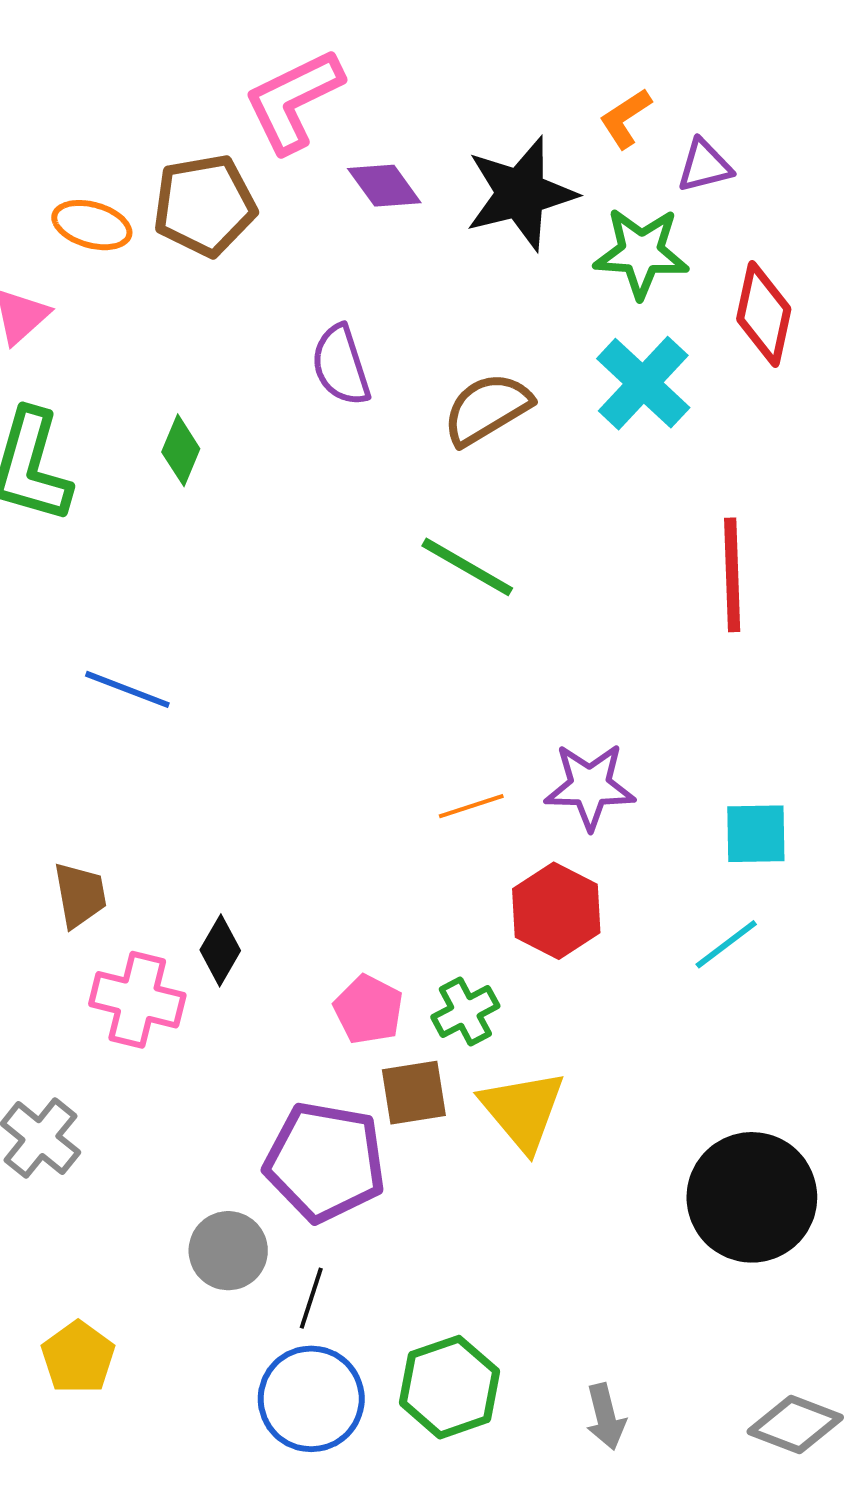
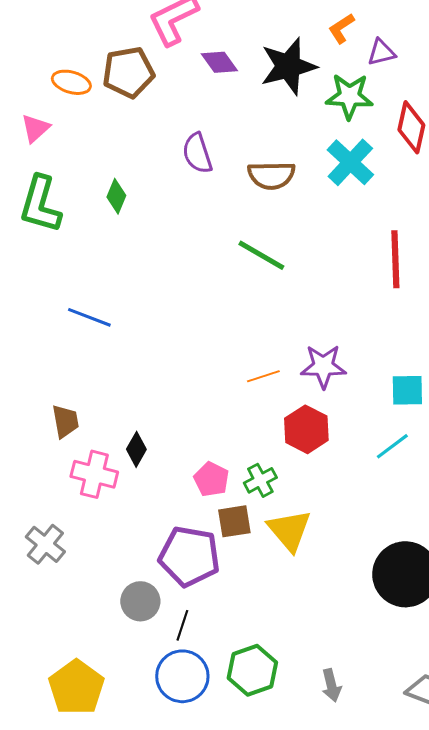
brown semicircle: (487, 409) -> (271, 175), turned -150
yellow pentagon: (78, 1357) -> (76, 687), moved, size x1.5

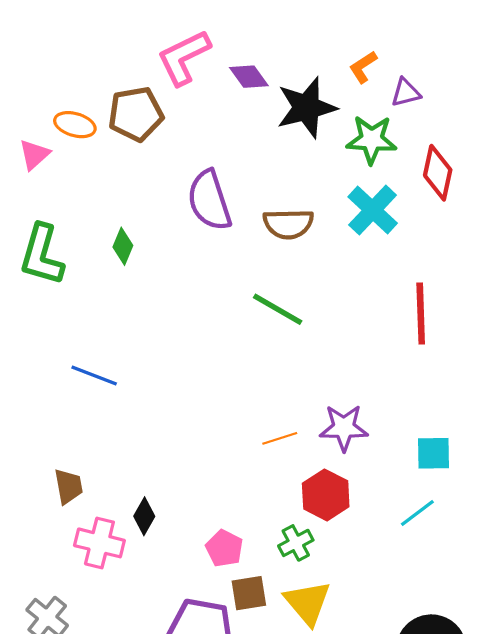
purple diamond: (219, 62) -> (249, 77), moved
pink triangle: (35, 128) -> (34, 155), moved
purple semicircle: (197, 153) -> (209, 200), size x1.4
green cross: (260, 480) -> (296, 543), moved

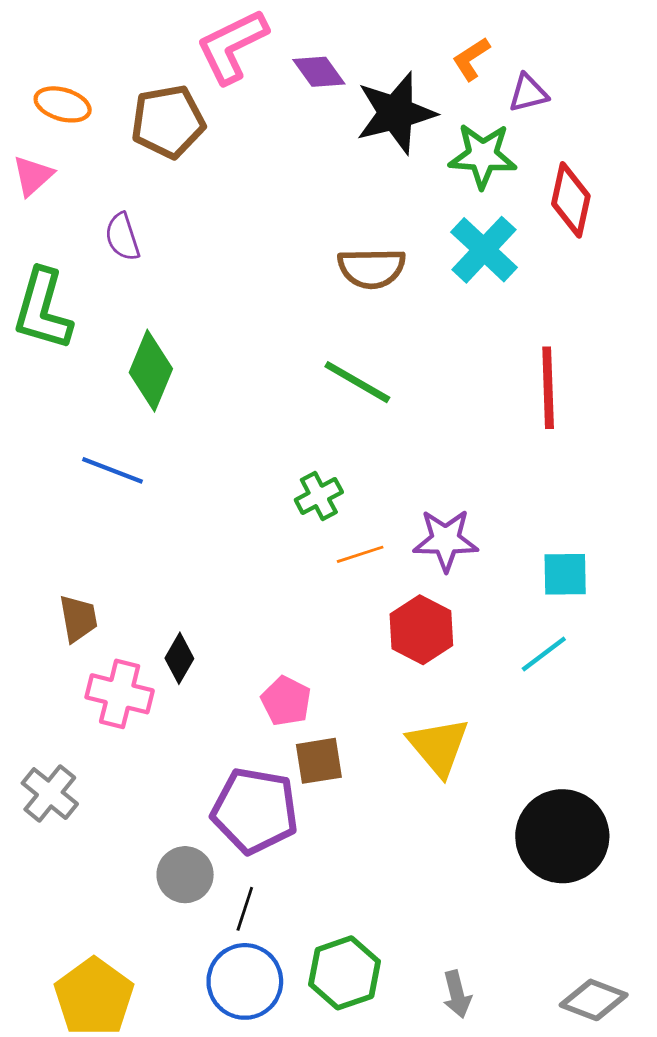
orange ellipse: (75, 125) -> (63, 104), moved
purple semicircle: (209, 200) -> (122, 237), moved, size x0.6
green diamond: (123, 246) -> (151, 371), moved, size x1.6
green cross: (296, 543) -> (319, 496), moved
yellow triangle: (308, 603) -> (438, 747), moved

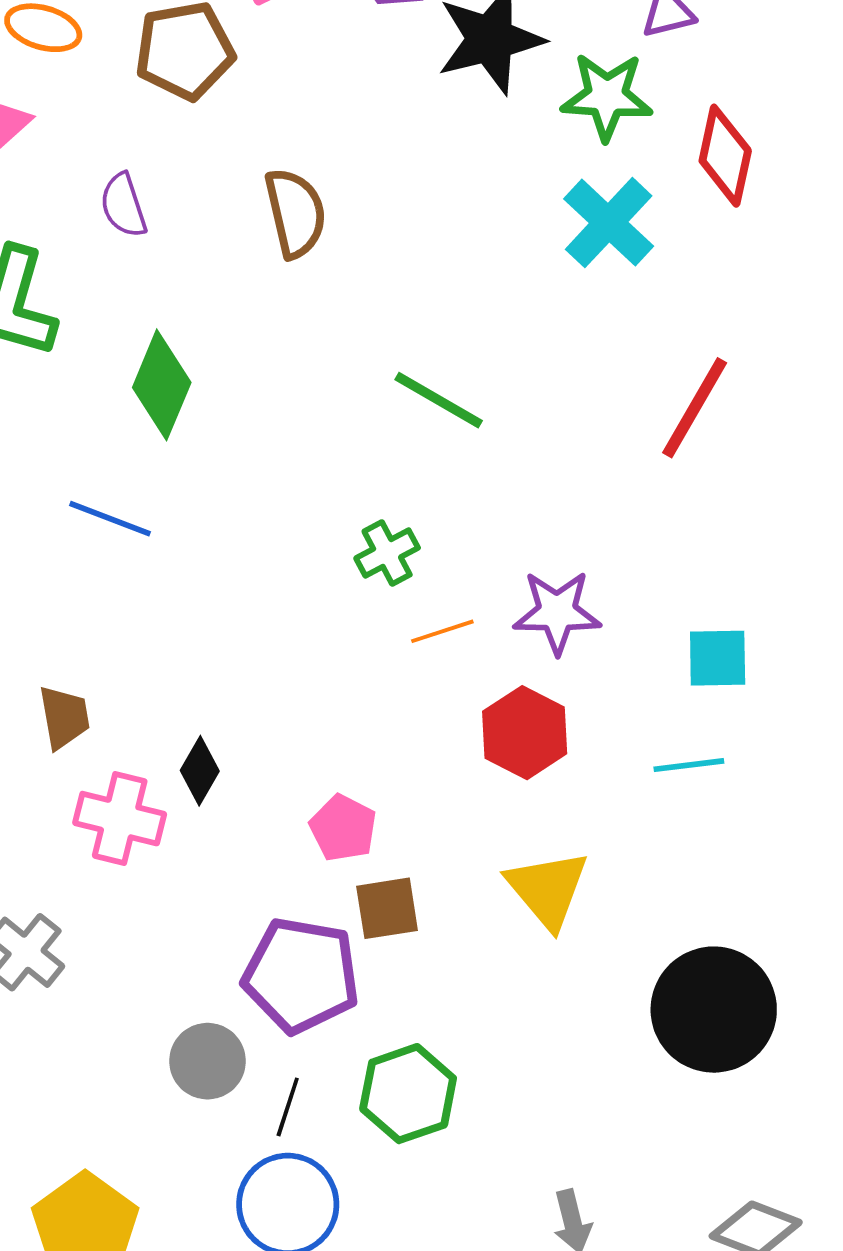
brown semicircle: (372, 268) -> (295, 213), moved, turned -102
red line: (548, 388) -> (695, 408), turned 32
cyan line: (544, 654) -> (689, 765), turned 30
green hexagon: (344, 973) -> (408, 1094), moved

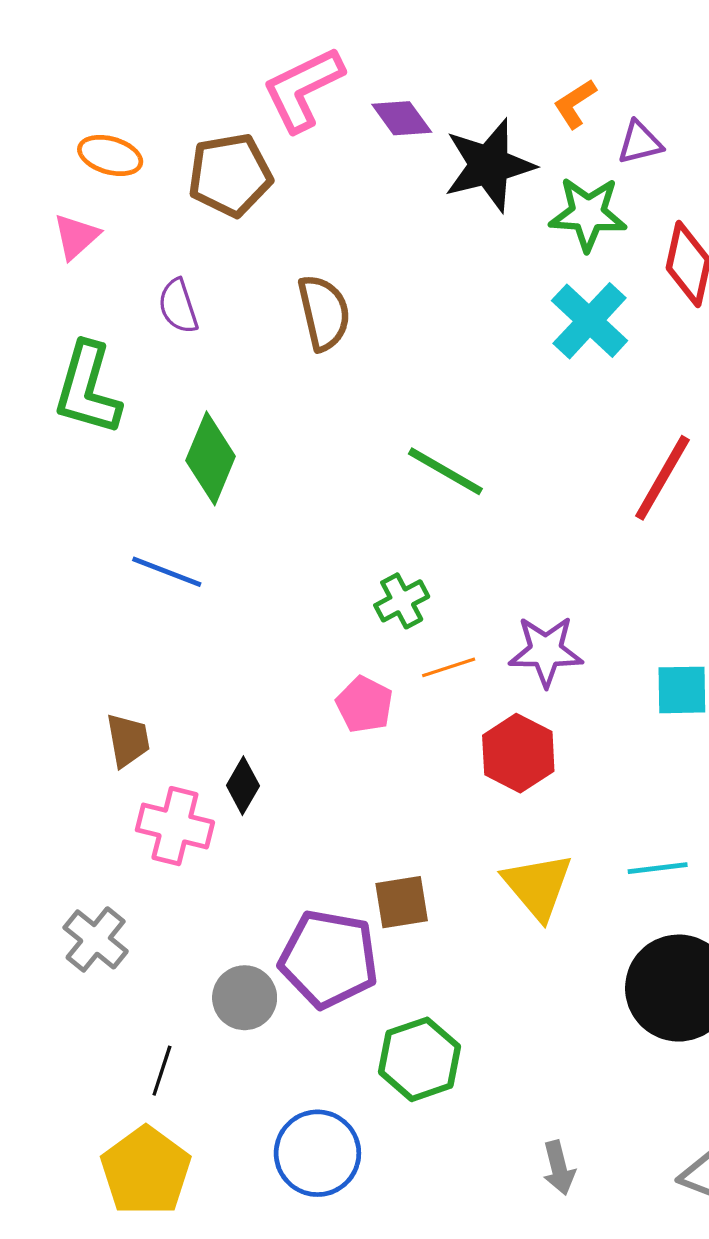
cyan line: (689, 765) -> (658, 868), moved
pink pentagon: (343, 828) -> (364, 705), moved
gray circle: (208, 1061) -> (245, 998), moved
black line: (288, 1107) -> (162, 1071), moved

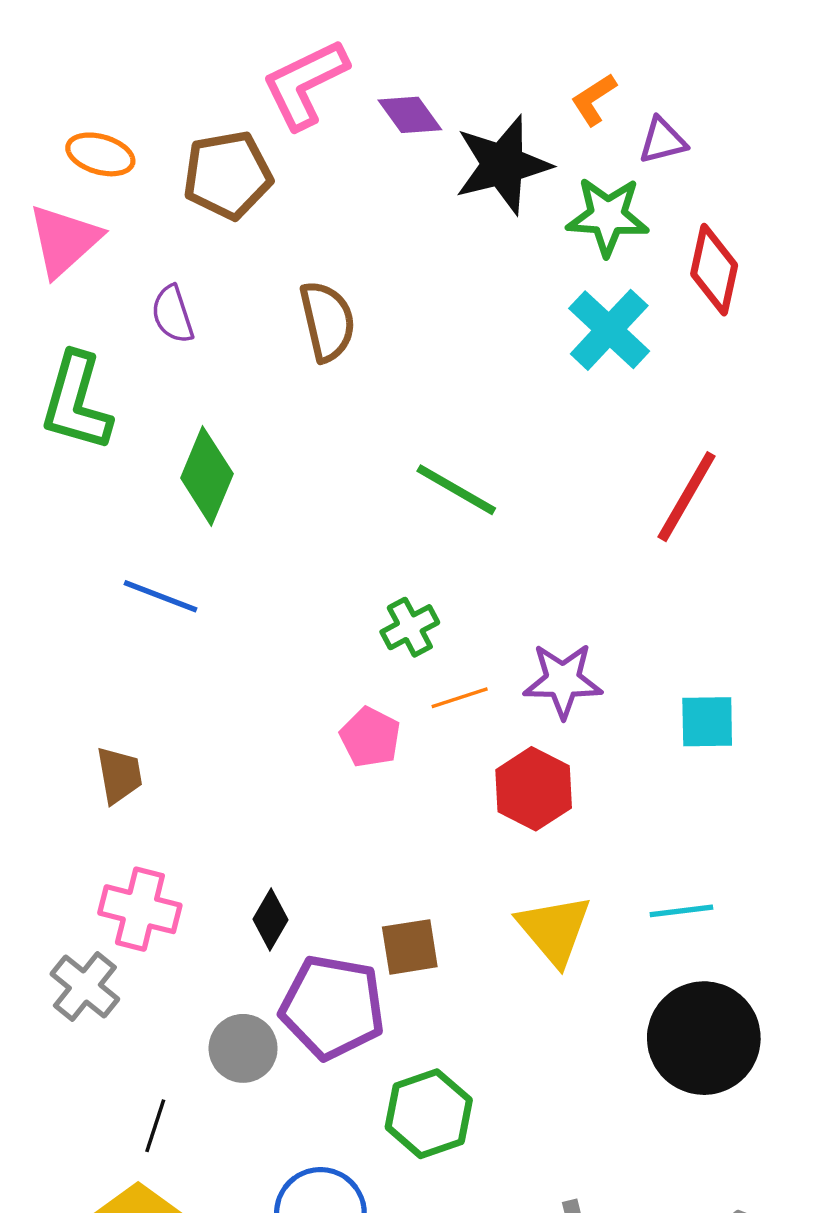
pink triangle: (76, 236) -> (64, 240), size x1.5
black diamond: (243, 786) -> (271, 919), moved
pink cross: (175, 826) -> (140, 909), moved

